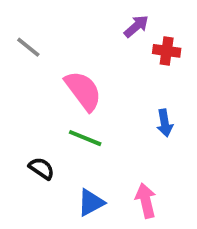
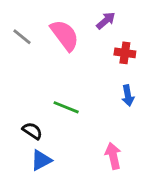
red cross: (167, 51) -> (125, 53), moved
pink semicircle: (83, 91) -> (65, 35), moved
blue triangle: (91, 203) -> (41, 160), moved

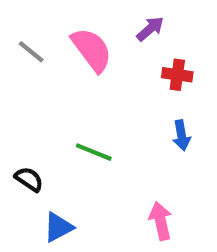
black semicircle: (32, 131) -> (29, 179), moved

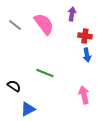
purple arrow: (150, 29) -> (72, 14), turned -40
blue arrow: (181, 135) -> (87, 55), moved
pink arrow: (161, 221) -> (84, 95), moved

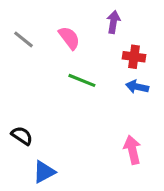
pink semicircle: (44, 24) -> (69, 38), size x0.7
blue arrow: (87, 55) -> (137, 87), turned 112
green line: (45, 73) -> (82, 80), moved

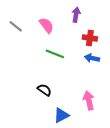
black semicircle: (22, 136) -> (44, 90), moved
blue triangle: (44, 172) -> (61, 115), moved

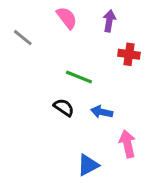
pink semicircle: (46, 25) -> (67, 18), moved
blue arrow: (92, 58) -> (102, 112), moved
black semicircle: (44, 90) -> (64, 107), moved

